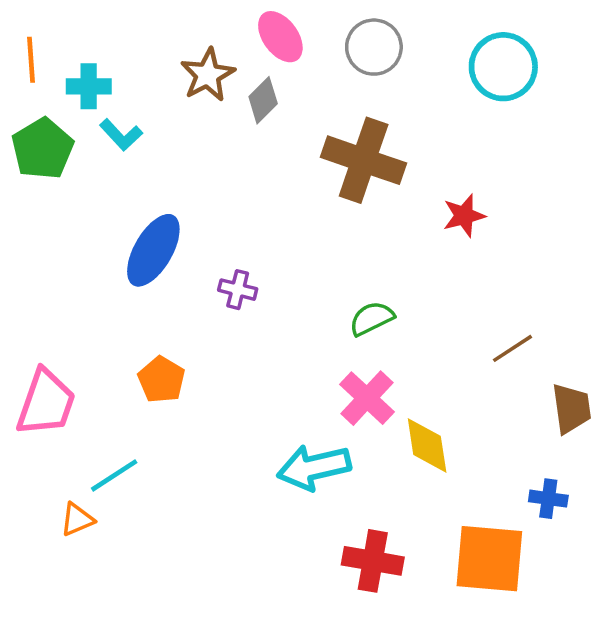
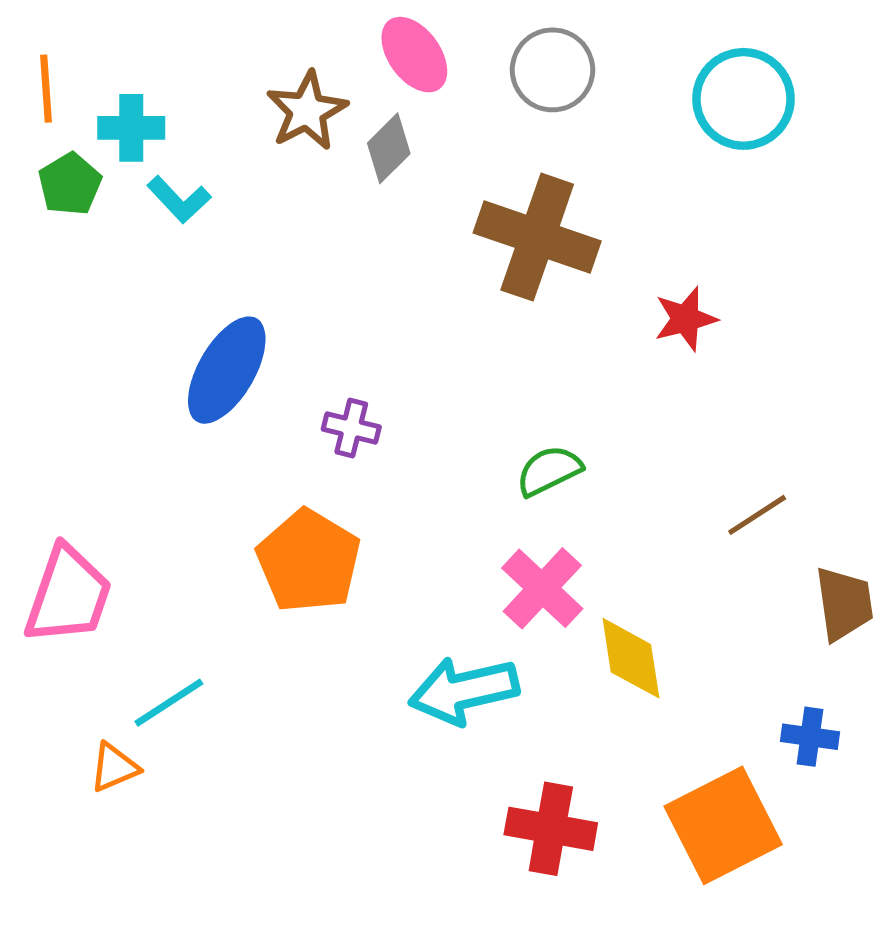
green pentagon: (43, 149) -> (70, 184), moved, size x0.7
orange pentagon: (161, 380) -> (309, 561), moved, size x1.5
orange square: (489, 559) -> (723, 825), turned -32

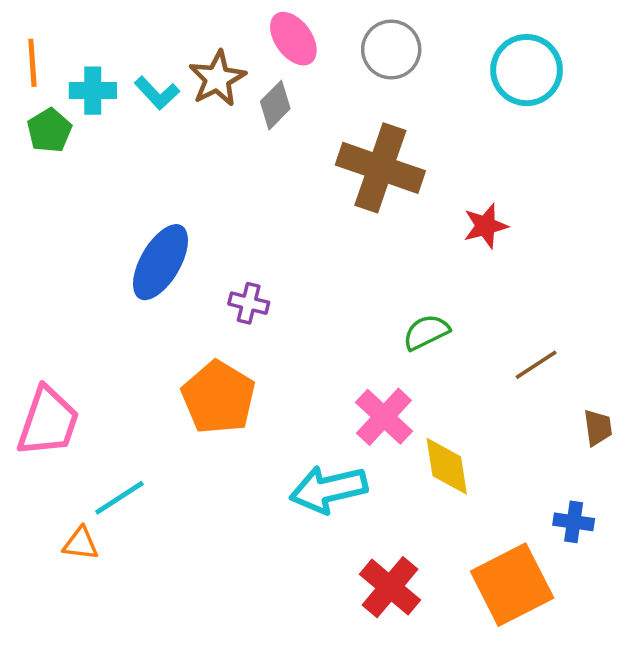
cyan L-shape: (179, 200) -> (157, 93), moved
green semicircle: (549, 471) -> (426, 332), moved
brown trapezoid: (844, 604) -> (598, 428), size x0.7
orange triangle: (114, 767) -> (81, 544), turned 30
red cross: (551, 829) -> (390, 587), turned 30

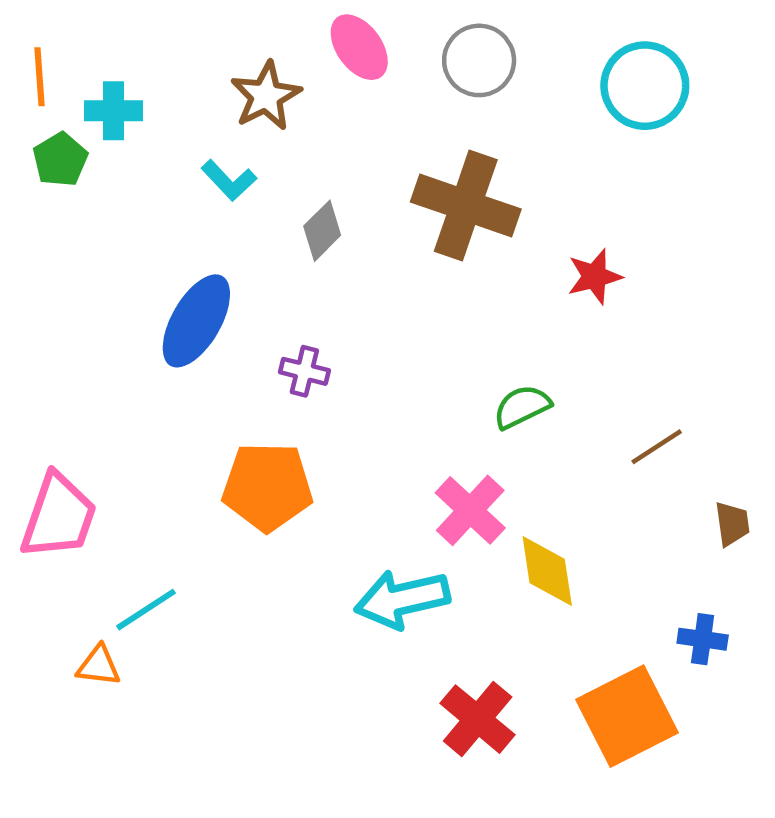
cyan L-shape: (157, 93) -> (229, 180), moved
gray diamond: (275, 105) -> (322, 231), moved
orange pentagon: (218, 397) -> (267, 487), turned -30

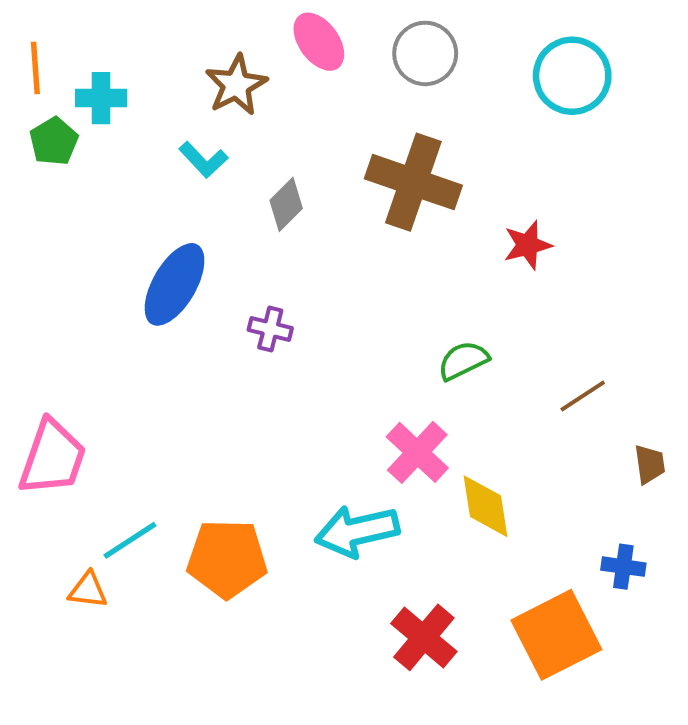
orange pentagon: (267, 487) -> (227, 559), moved

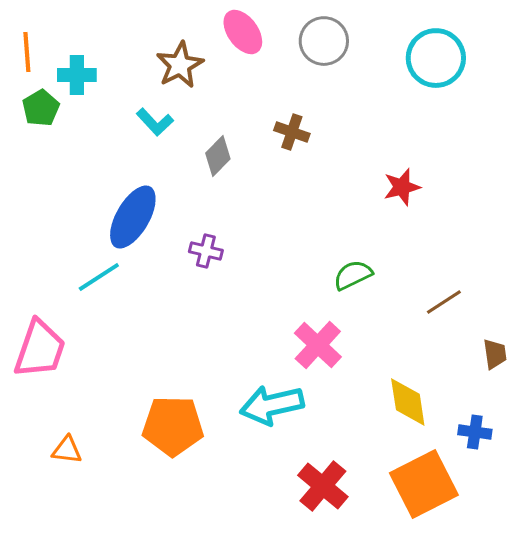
brown cross: (413, 182) -> (292, 132), moved, size x0.5
yellow diamond: (486, 506) -> (408, 402), moved
cyan line: (130, 540) -> (99, 277), moved

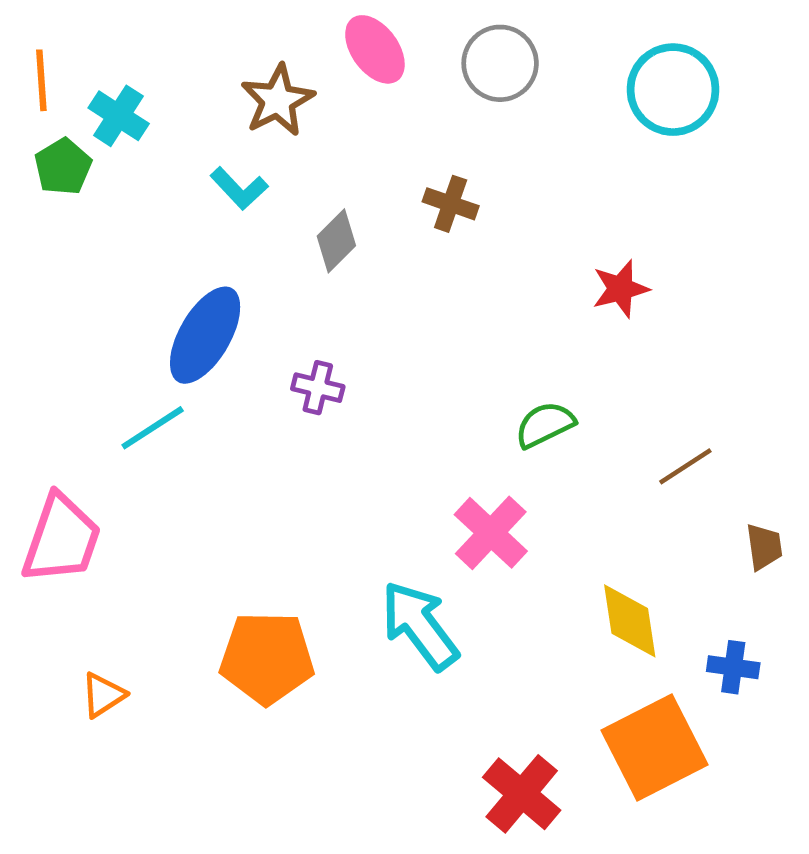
cyan cross: (77, 75) -> (119, 116), turned 33
cyan arrow: (272, 405) -> (420, 625), turned 66
orange triangle: (67, 450) -> (103, 695), turned -40
red cross: (323, 486) -> (522, 794), moved

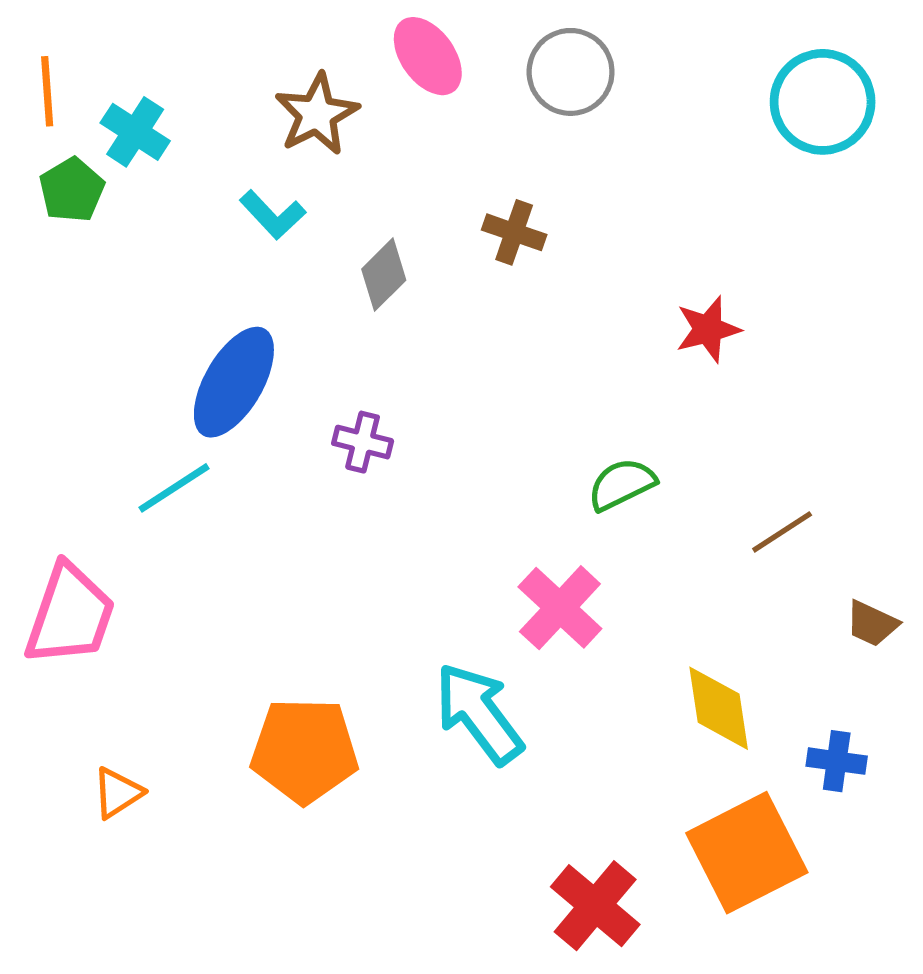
cyan circle: (673, 90) -> (823, 102), moved
brown trapezoid: (764, 547) -> (872, 624), turned 123

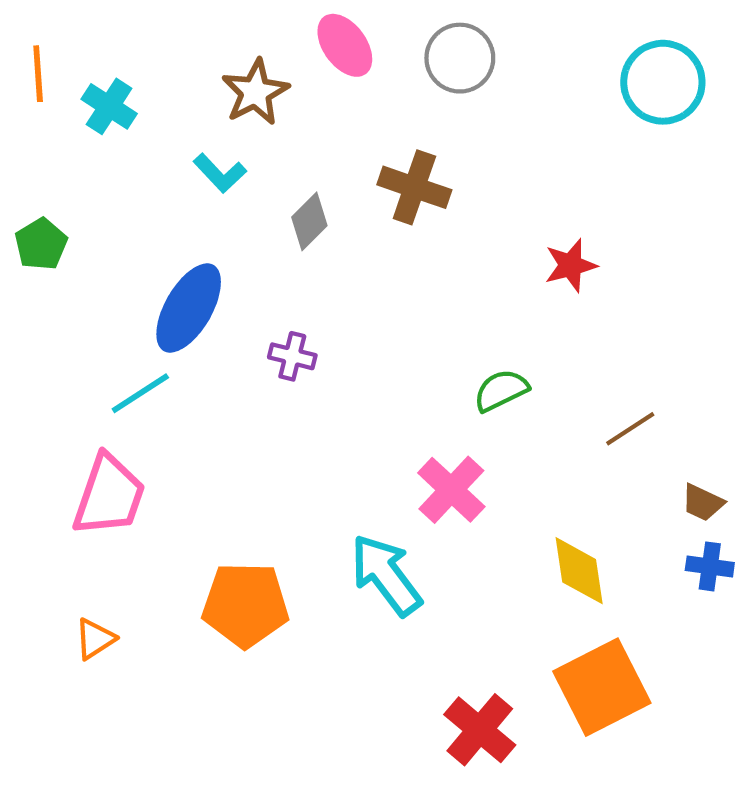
green pentagon: (72, 190) -> (41, 244), moved
brown cross: (514, 232) -> (414, 187), size x1.4
pink trapezoid: (70, 615) -> (109, 495), moved
blue cross: (837, 761) -> (710, 566), moved

